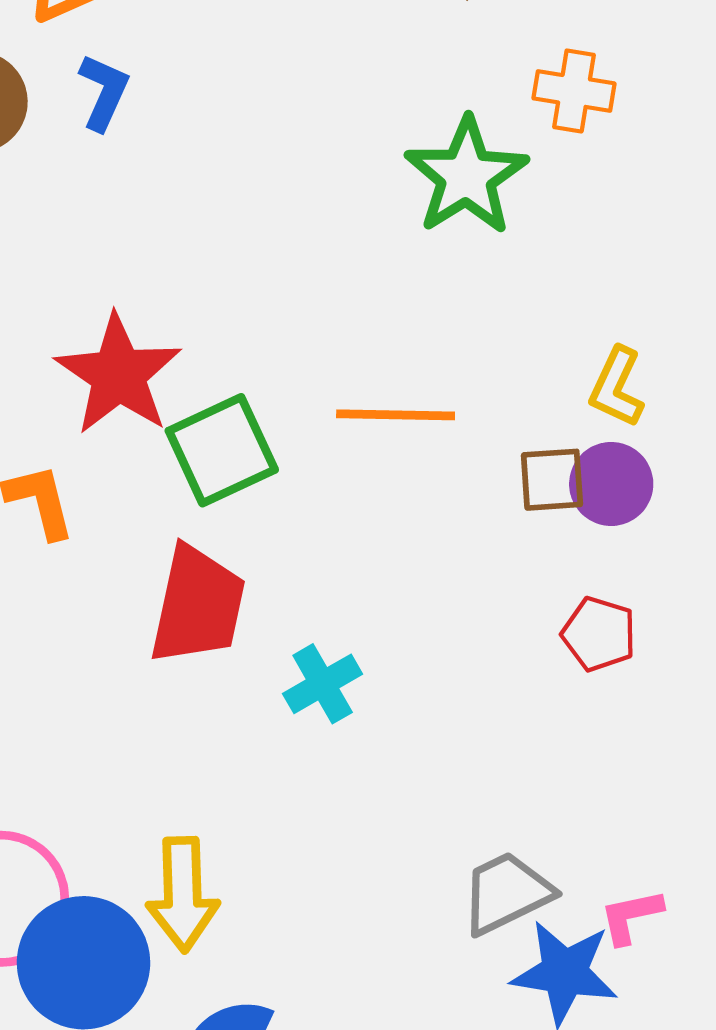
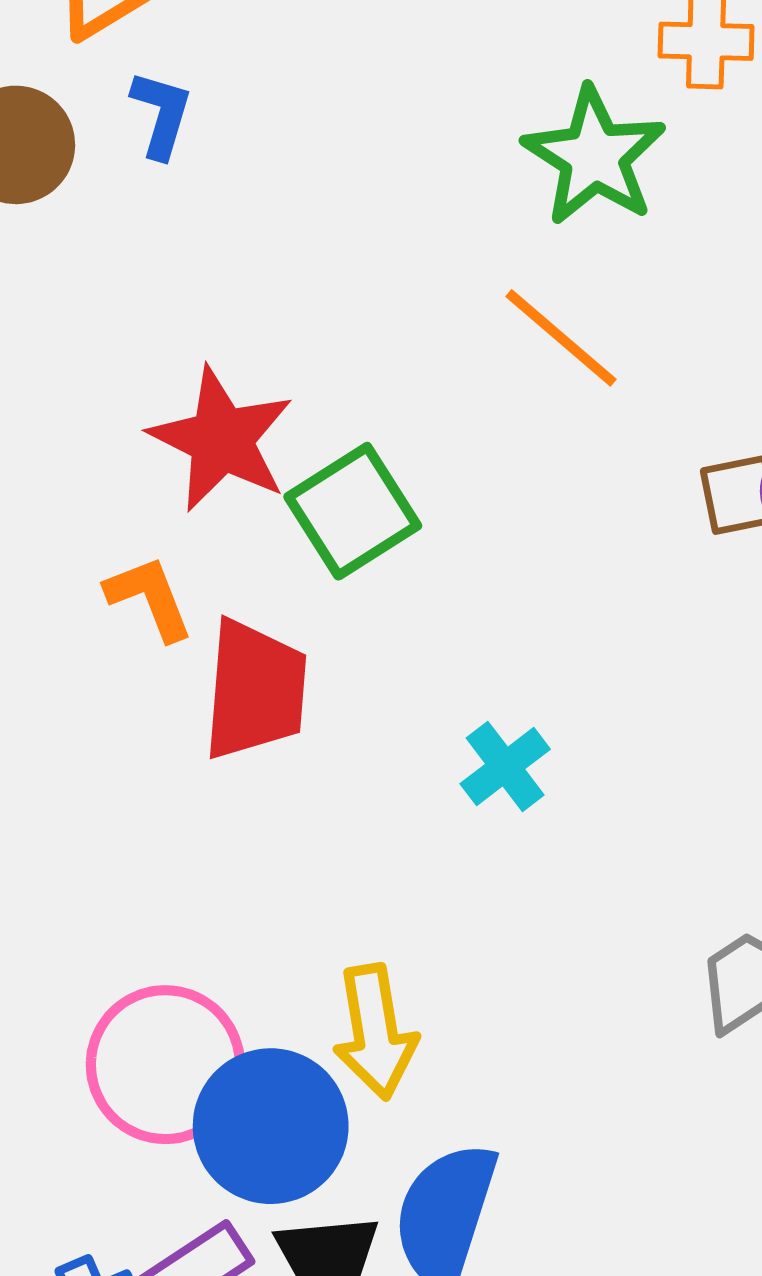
orange line: (396, 415) -> (561, 338), moved, turned 47
red trapezoid: (198, 605) -> (255, 690), moved

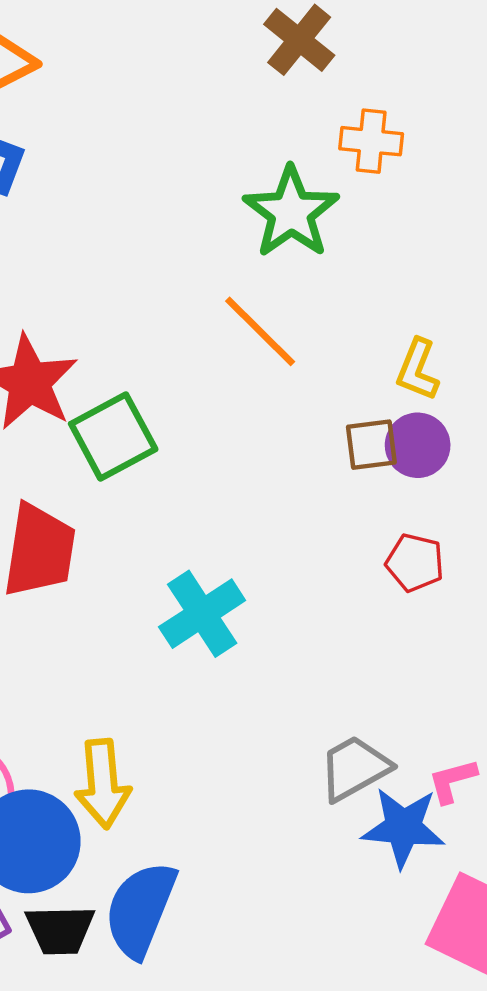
cyan cross: (505, 767) -> (202, 614), size x1.4

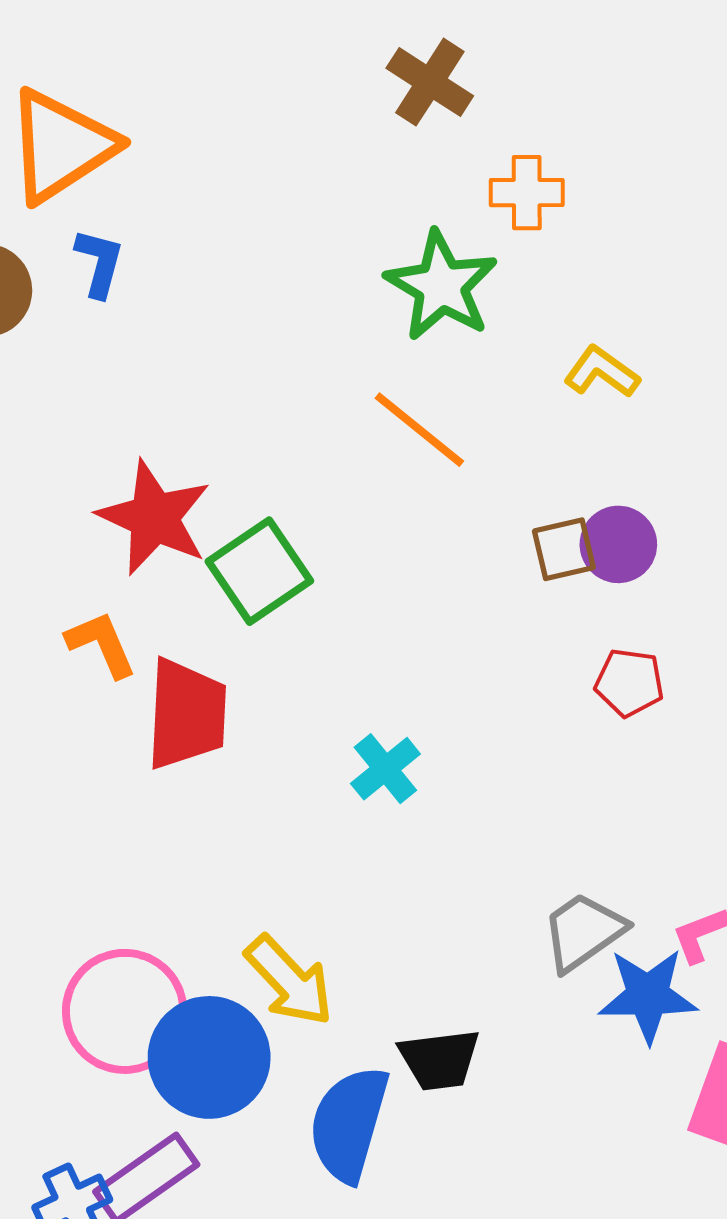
yellow L-shape: (418, 370) -> (602, 372), moved, turned 110
cyan cross: (202, 614) -> (385, 769), size x0.7
yellow arrow: (103, 784) -> (289, 981), turned -32
black trapezoid: (60, 930) -> (439, 1060), moved

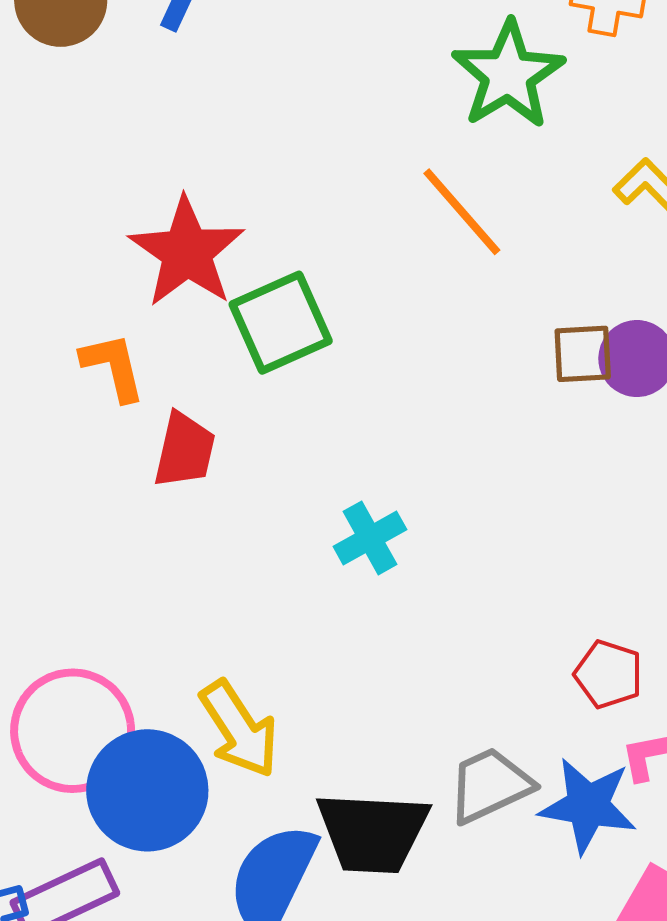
red pentagon: (629, 683) -> (608, 674), moved
red trapezoid: (186, 714) -> (184, 450), size x0.7
gray trapezoid: (583, 932) -> (490, 785), moved
black trapezoid: (439, 1060) -> (373, 832), size x1.4

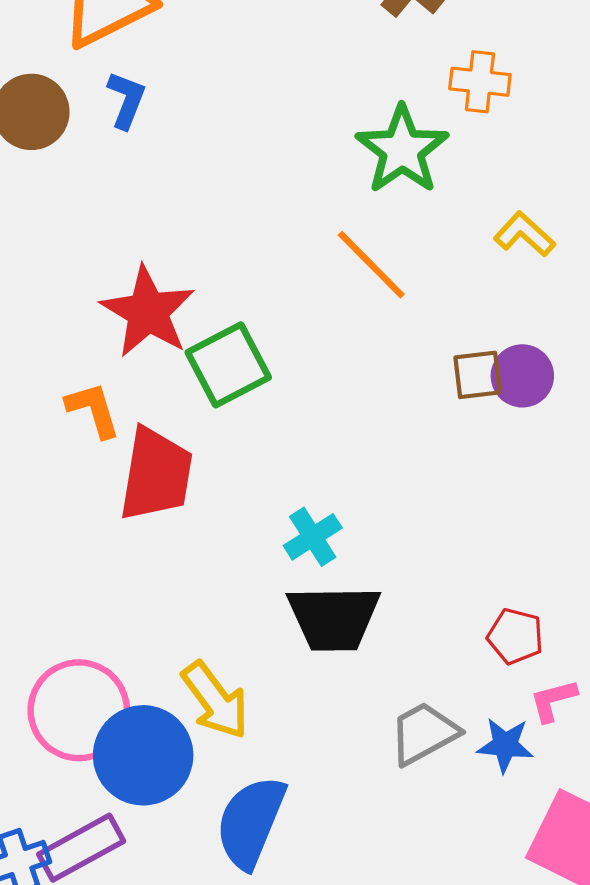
red trapezoid: (184, 450) -> (156, 474), size x1.5
blue star: (588, 806) -> (505, 745), size x0.7
black trapezoid: (373, 832) -> (334, 618), moved

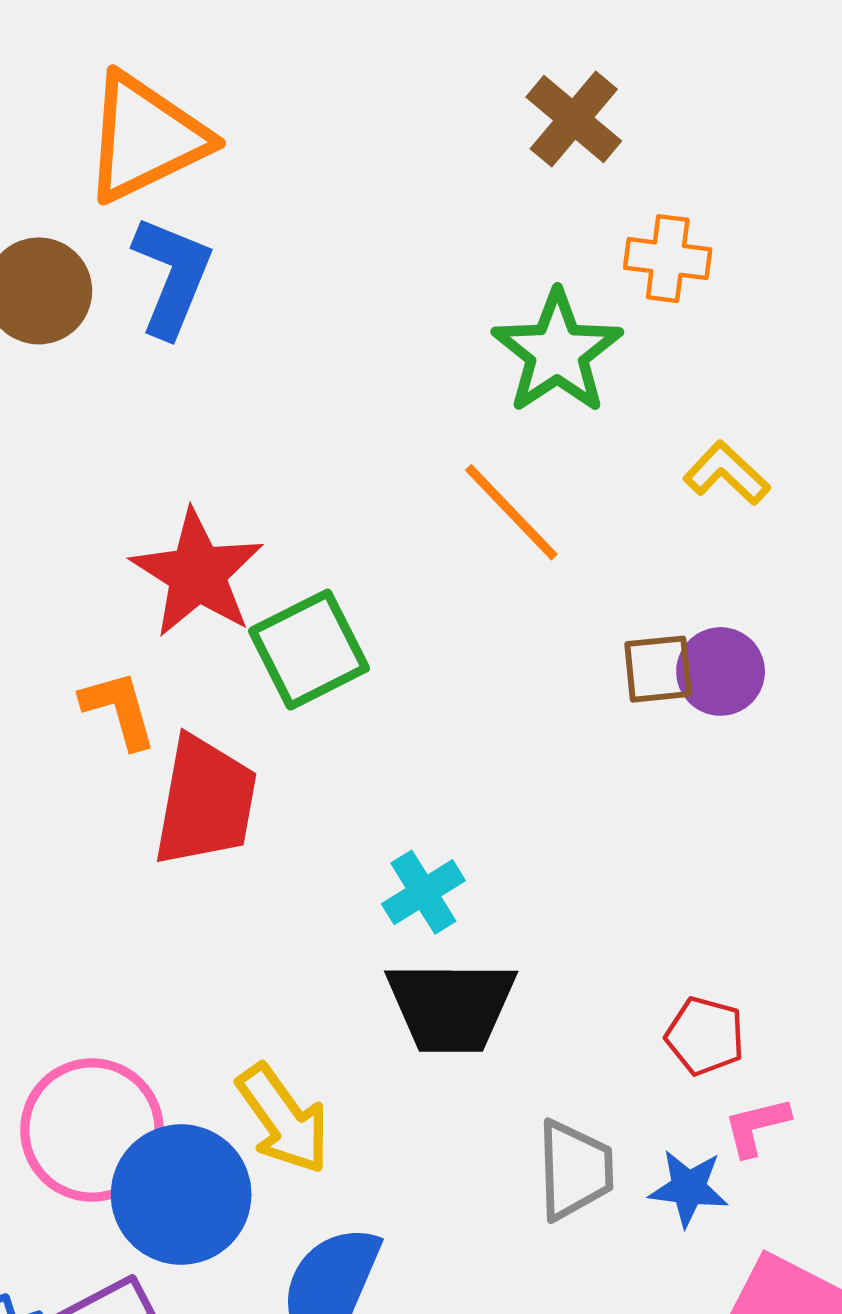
blue L-shape: (126, 100) -> (172, 276), size x1.5
gray trapezoid: (424, 733) -> (575, 1170), turned 116

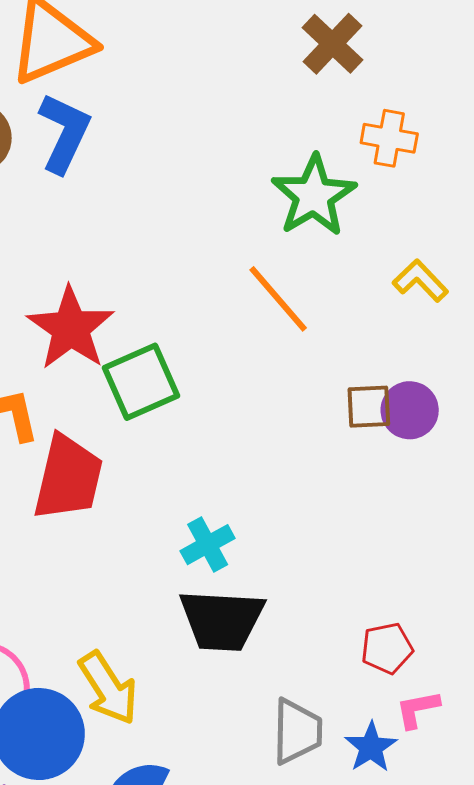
red pentagon: (705, 1036) -> (387, 648), turned -30
blue star: (688, 1188) -> (371, 747), turned 30

